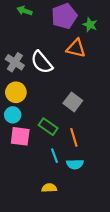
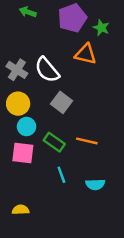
gray square: (73, 102) -> (61, 102), moved
cyan circle: (13, 115) -> (27, 127), moved
orange line: (74, 137) -> (87, 141), moved, turned -60
cyan semicircle: (75, 164) -> (95, 184), moved
yellow semicircle: (49, 188) -> (20, 210), moved

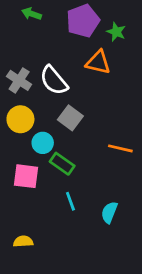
cyan circle: (27, 127) -> (43, 143), moved
orange line: (87, 141) -> (120, 148), moved
cyan semicircle: (95, 184) -> (109, 212), turned 114

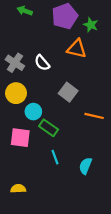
white semicircle: (54, 80) -> (42, 63), size x0.7
gray square: (70, 118) -> (68, 92), moved

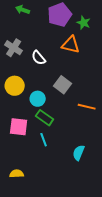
gray cross: (15, 63) -> (14, 48), moved
cyan circle: (33, 112) -> (38, 99), moved
cyan line: (55, 157) -> (44, 140), moved

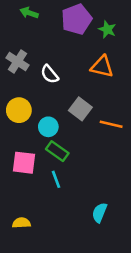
orange triangle: (71, 45) -> (102, 67), moved
orange line: (87, 107) -> (111, 124), moved
cyan semicircle: (79, 153) -> (100, 213), moved

